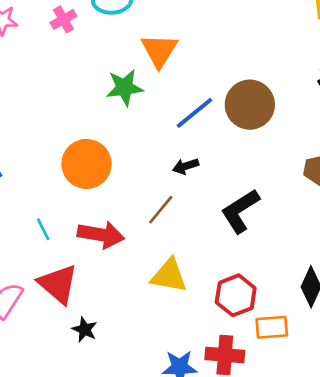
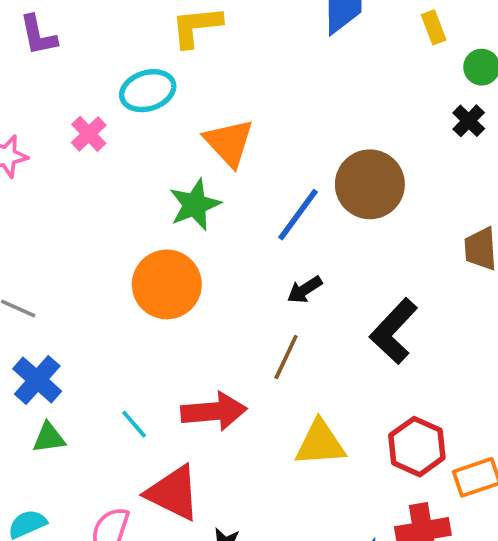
orange circle: (87, 164) -> (167, 284), moved

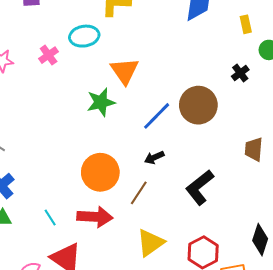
black cross: (469, 121) -> (240, 73), moved
orange circle: (167, 284) -> (100, 172), moved
yellow triangle: (320, 443) -> (150, 243), turned -40

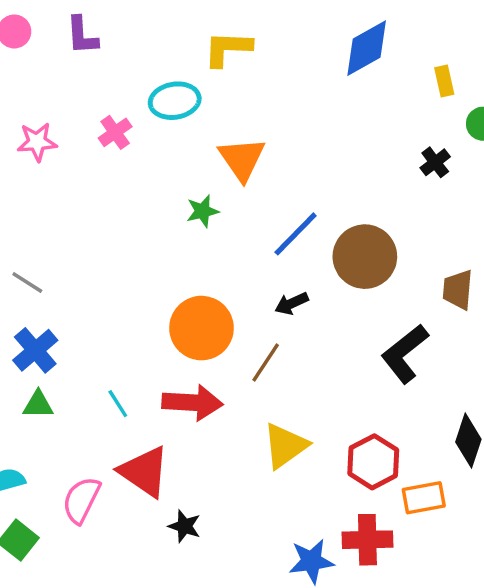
green star: (101, 102) -> (203, 211), size x0.7
brown circle: (198, 105) -> (365, 257), moved
black L-shape: (200, 187) -> (405, 354), moved

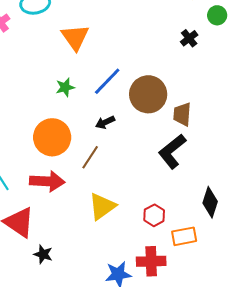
green star: (203, 211) -> (65, 87), moved
brown trapezoid: (458, 290) -> (182, 114), moved
red hexagon: (373, 462) -> (154, 215), size x0.7

